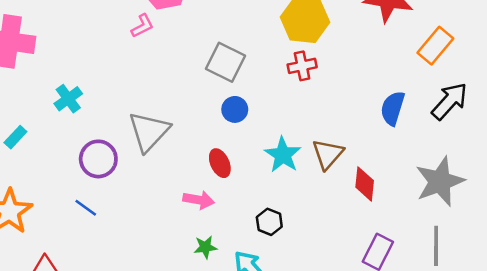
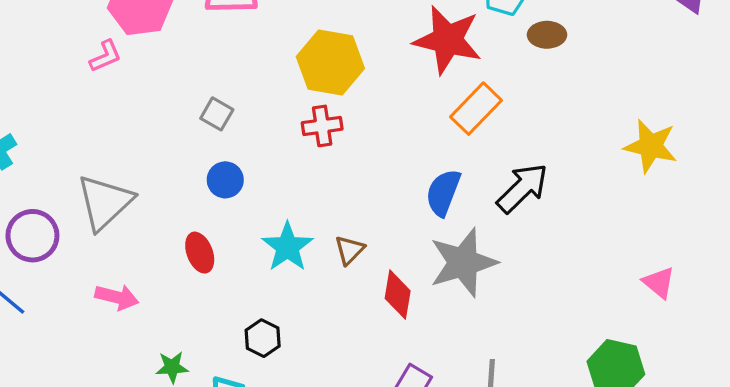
orange rectangle: (435, 46) -> (476, 109), moved
gray square: (226, 62) -> (217, 114), size x0.6
brown triangle: (328, 154) -> (349, 250), size x0.7
gray star: (440, 182) -> (463, 263), moved
pink arrow: (199, 200) -> (117, 297), moved

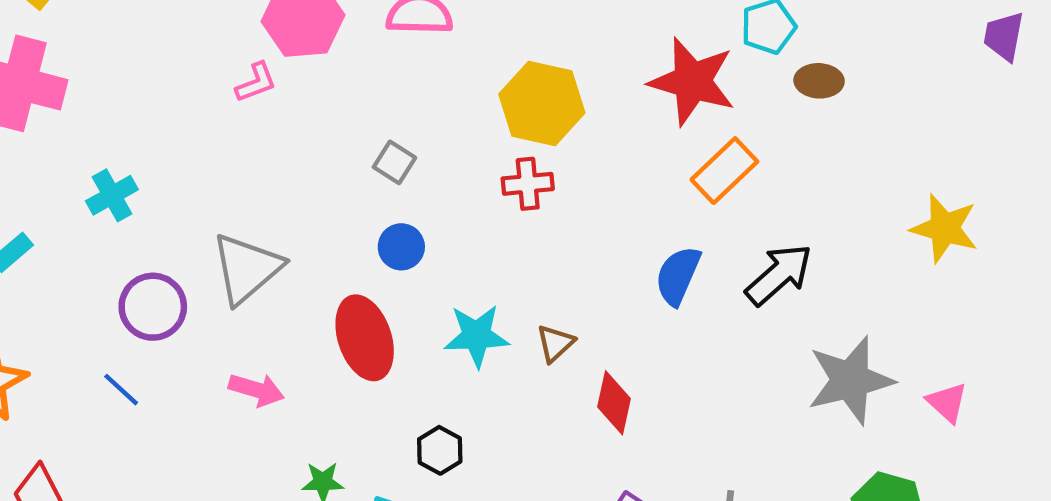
cyan star: (287, 247) -> (477, 336), turned 30
red ellipse: (200, 253) -> (365, 338), size x1.6
gray star: (463, 263) -> (850, 380), moved

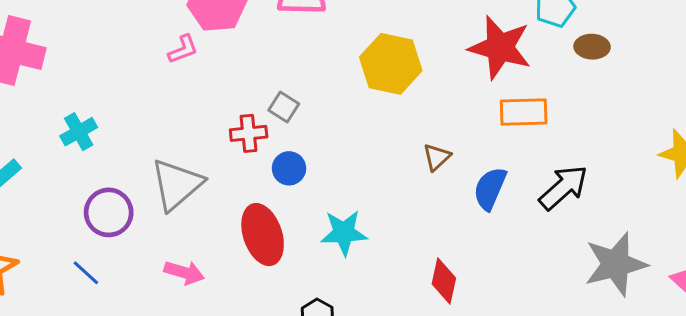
orange rectangle: (724, 171) -> (524, 112), turned 42
red cross: (528, 184) -> (249, 133), moved
brown triangle: (555, 343) -> (437, 157), moved

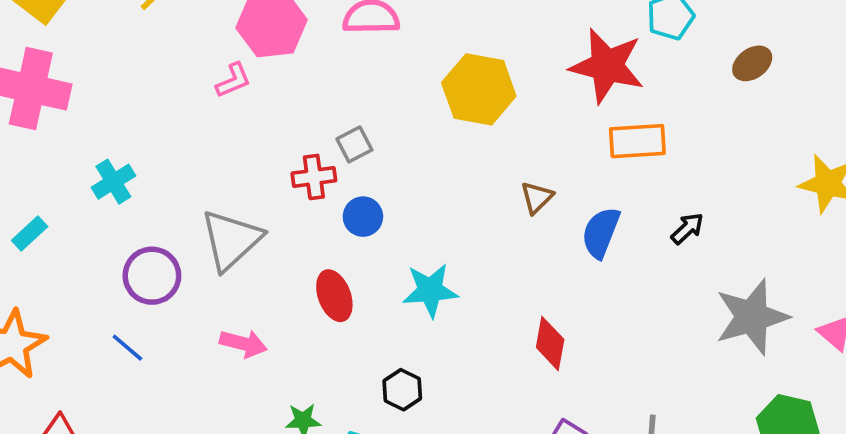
brown ellipse: (592, 47) -> (752, 63), moved, turned -36
gray square: (284, 107) -> (354, 144), turned 32
black arrow: (563, 188) -> (687, 229), size x0.6
red ellipse: (263, 235) -> (334, 296), size x0.7

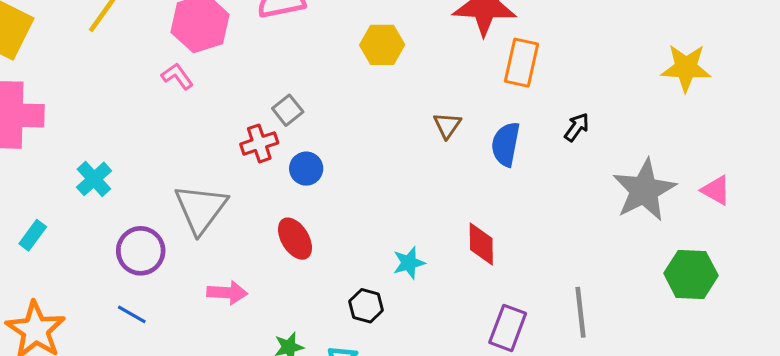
pink L-shape: (233, 80) -> (177, 76), turned -92
yellow hexagon: (479, 89) -> (382, 45), size x0.7
orange rectangle: (637, 141) -> (522, 63), turned -63
cyan star: (430, 290) -> (409, 263), moved, size x0.7

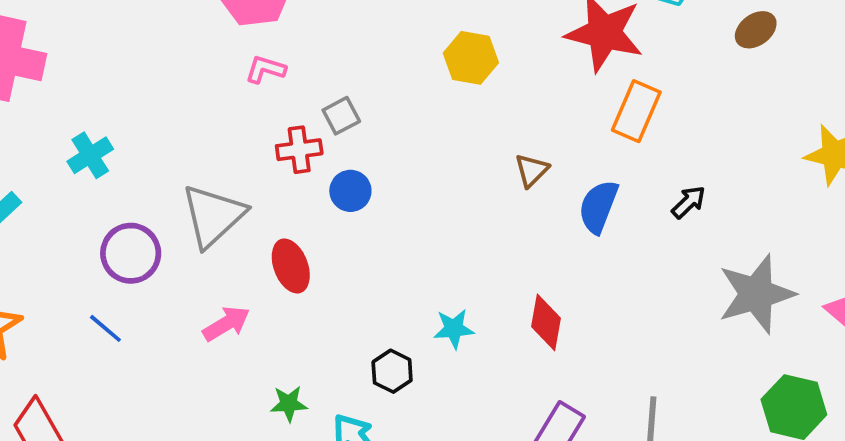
pink L-shape: (177, 76) -> (265, 69), moved, turned -48
red ellipse: (295, 239) -> (291, 266), moved
pink arrow: (227, 293) -> (226, 324), turned -45

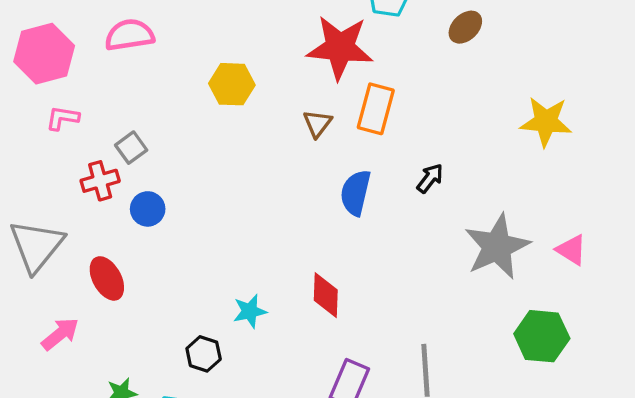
brown triangle: (532, 170) -> (317, 124), moved

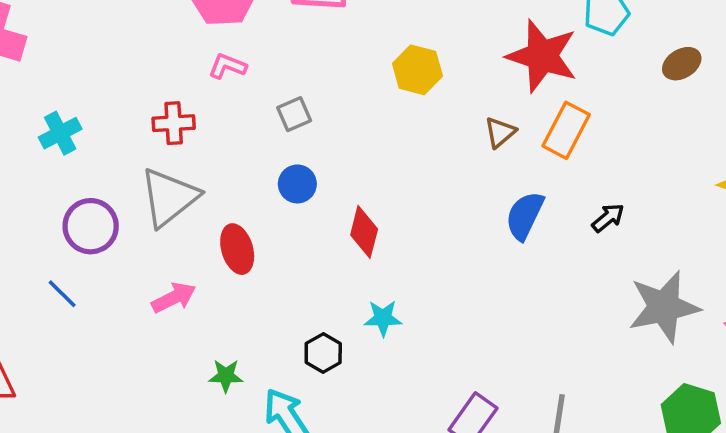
red cross: (100, 181) -> (174, 123), moved
red diamond: (326, 295) -> (364, 232), moved

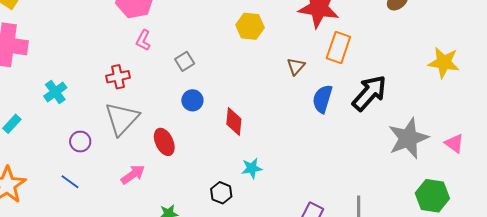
pink L-shape: (227, 66) -> (143, 40), turned -75
brown triangle: (500, 132) -> (296, 66), moved
black arrow: (608, 218) -> (369, 93), size x2.0
purple circle: (91, 226) -> (80, 142), size x0.7

